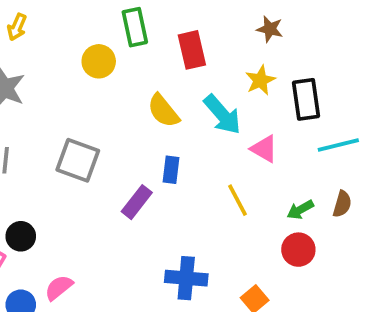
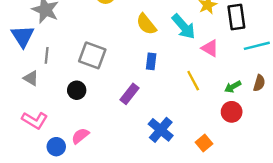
purple rectangle: (137, 202) -> (129, 94), moved
black circle: (21, 236) -> (77, 90), moved
blue cross: (186, 278) -> (161, 130), turned 35

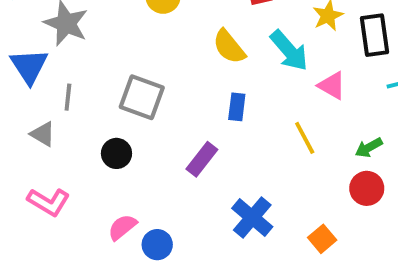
blue circle: (56, 147) -> (157, 245), moved

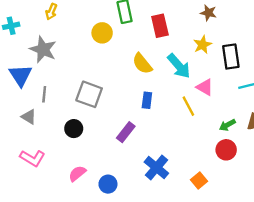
yellow line: (305, 138) -> (188, 106), moved
blue circle: (157, 245) -> (108, 184), moved

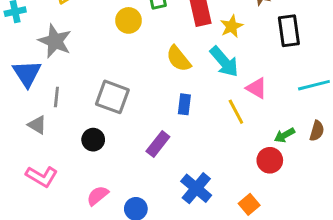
yellow star: (202, 45) -> (232, 26), moved
black rectangle: (231, 57) -> (289, 31), moved
red circle: (226, 150) -> (270, 160), moved

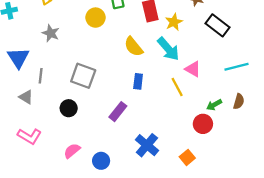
black rectangle: (289, 31) -> (217, 25), turned -45
gray star: (55, 41) -> (51, 33), moved, size x0.7

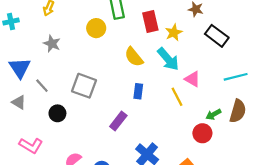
gray line: (41, 76) -> (42, 86), turned -48
gray triangle: (26, 97) -> (19, 102), moved
brown semicircle: (239, 101) -> (238, 111), size x1.5
black circle: (69, 108) -> (57, 113), moved

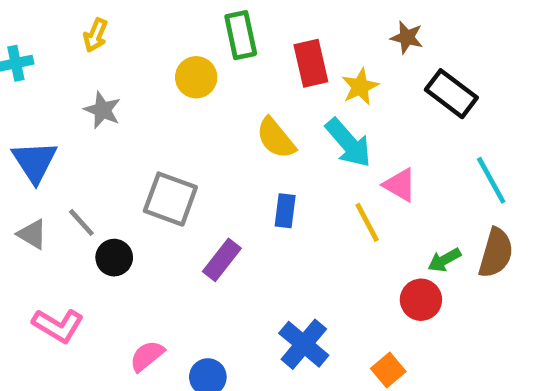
cyan line: (236, 77) -> (491, 180), turned 75
gray line: (42, 86) -> (81, 222), moved
purple rectangle: (118, 121) -> (222, 260), moved

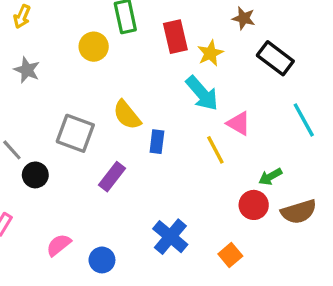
yellow semicircle: (276, 138) -> (127, 115), moved
brown semicircle: (496, 253) -> (299, 212), moved, turned 57

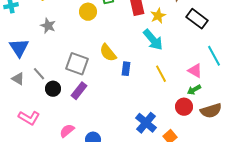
pink triangle: (239, 123) -> (195, 71), moved
purple rectangle: (112, 177) -> (79, 91), moved
blue cross: (170, 237) -> (146, 123), moved

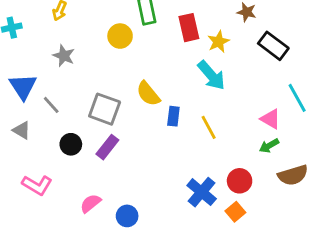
gray line: (39, 74) -> (51, 105), moved
yellow line: (161, 74) -> (209, 127), moved
red circle: (184, 107) -> (240, 181), moved

